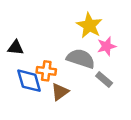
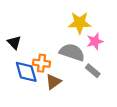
yellow star: (89, 25) -> (80, 23), turned -30
black triangle: (16, 48) -> (14, 42), turned 40

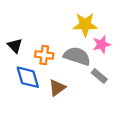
orange cross: (41, 63) -> (44, 55), moved

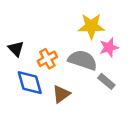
orange cross: (44, 55) -> (47, 59), turned -36

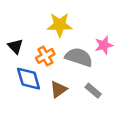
yellow star: (91, 26) -> (60, 25), moved
gray rectangle: (106, 81) -> (93, 91), moved

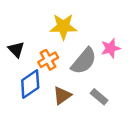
gray semicircle: (79, 57) -> (84, 61), turned 112
blue diamond: (29, 79) -> (30, 84), turned 72

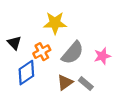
pink star: (111, 48) -> (102, 56), moved
brown triangle: (62, 95) -> (65, 82), moved

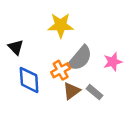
orange cross: (42, 52) -> (61, 70), moved
blue diamond: (26, 73) -> (29, 80), turned -60

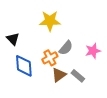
gray semicircle: (80, 58) -> (66, 48), size x0.7

